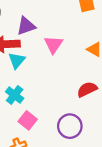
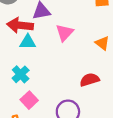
cyan triangle: (17, 60) -> (28, 42), turned 42

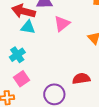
red semicircle: (90, 80) -> (81, 79), moved

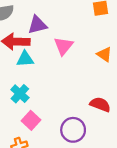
red semicircle: (81, 79) -> (100, 105), turned 42

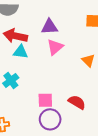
purple triangle: (37, 25) -> (49, 27), moved
pink square: (31, 120) -> (45, 100), moved, turned 35

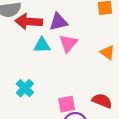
red arrow: (15, 36) -> (29, 22), moved
cyan triangle: (21, 52) -> (42, 45), moved

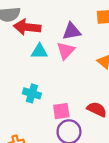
purple triangle: (58, 22) -> (72, 31), moved
cyan cross: (25, 88) -> (32, 93), moved, turned -30

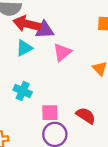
purple triangle: (72, 31) -> (45, 30), moved
cyan triangle: (39, 51) -> (24, 48), moved, turned -36

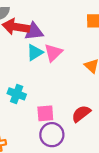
cyan triangle: (24, 48) -> (35, 52), moved
red semicircle: (86, 116) -> (81, 114), turned -66

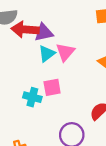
pink square: (45, 113) -> (52, 87), moved

